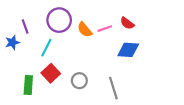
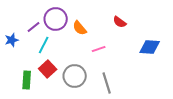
purple line: (25, 26) -> (34, 27), moved, turned 72
pink line: (105, 29) -> (99, 49), moved
blue diamond: (128, 50) -> (150, 47), moved
gray circle: (79, 81) -> (75, 76), size x1.5

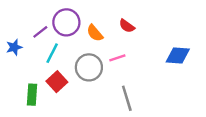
red semicircle: (120, 22) -> (127, 26), moved
gray circle: (75, 76) -> (89, 67), moved

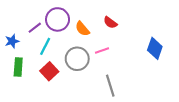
blue diamond: (178, 56) -> (155, 48), turned -75
green rectangle: (32, 95) -> (18, 67), moved

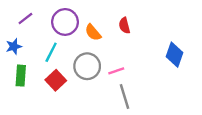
red semicircle: (110, 23) -> (124, 25), turned 40
purple line: (35, 28) -> (25, 18), moved
pink line: (102, 50) -> (116, 71), moved

